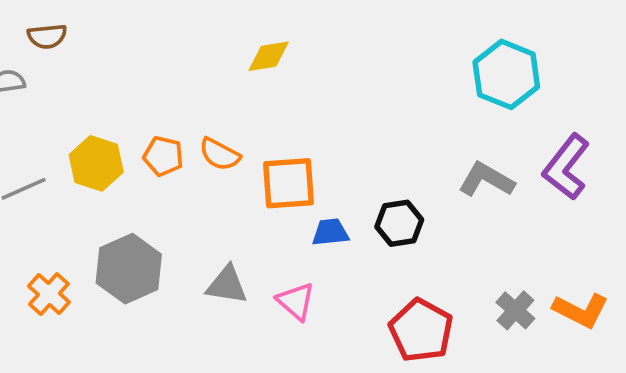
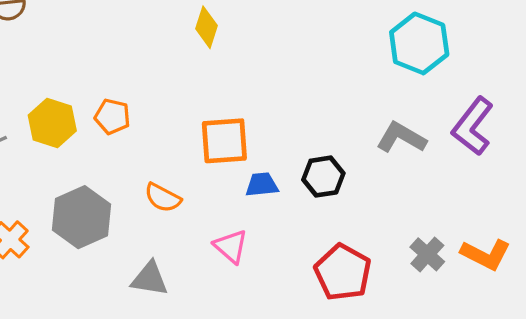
yellow diamond: (269, 56) -> (207, 27), turned -63
orange semicircle: (220, 154) -> (163, 198), moved
gray triangle: (227, 285) -> (150, 279), moved

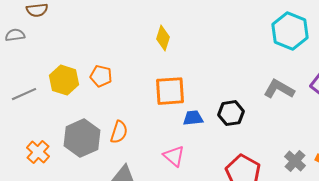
yellow diamond: (207, 27) -> (163, 38), moved
orange semicircle: (163, 198) -> (119, 132), moved, turned -100

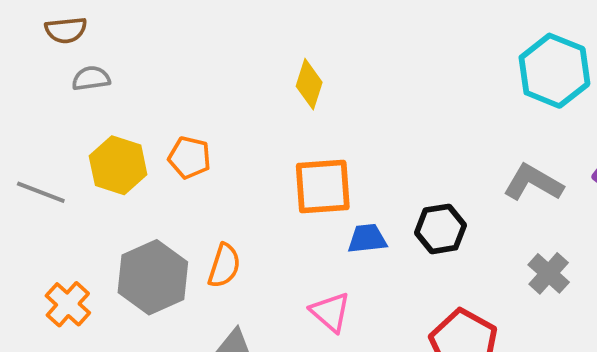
gray semicircle: (15, 35) -> (91, 78), moved
gray line: (24, 94) -> (41, 192), turned 45
gray cross: (295, 161) -> (549, 273), moved

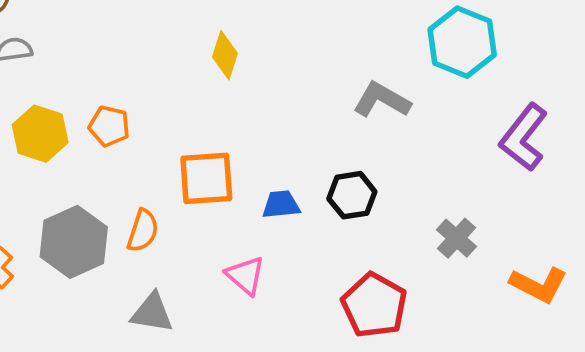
gray L-shape: (533, 183) -> (382, 100), moved
orange square: (323, 187) -> (206, 178), moved

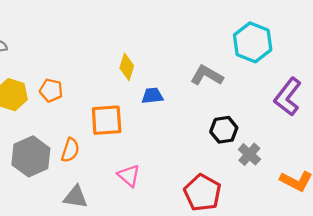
yellow diamond: (225, 55) -> (127, 67), moved
black hexagon: (352, 195) -> (224, 130), moved
blue trapezoid: (281, 205) -> (152, 96), moved

